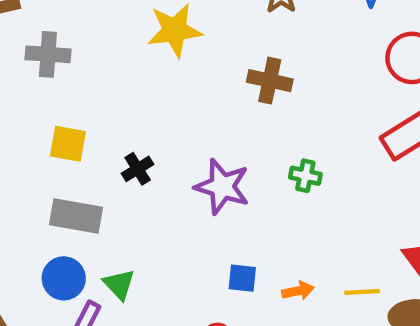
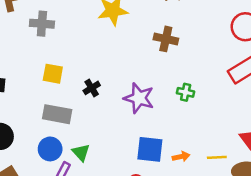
blue square: (242, 278) -> (150, 149), size x1.6

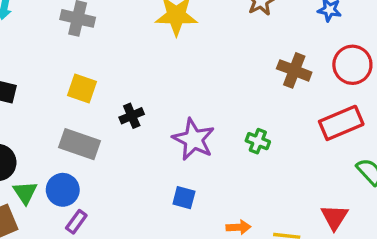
brown cross: (166, 39) -> (294, 70), moved
blue square: (150, 149) -> (184, 198), moved, size x0.6
green triangle: (81, 152) -> (25, 193), moved

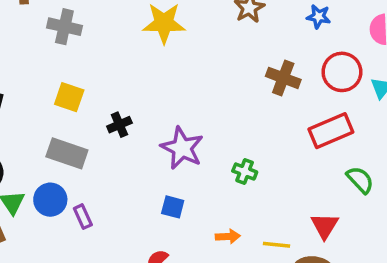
green cross: (258, 141) -> (245, 171), moved
purple rectangle: (76, 222) -> (83, 217), moved, turned -60

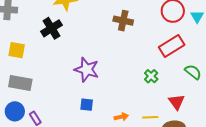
brown cross: (283, 78) -> (123, 21), moved
black cross: (119, 125) -> (52, 28), moved, size x1.5
green cross: (245, 171) -> (151, 76), moved, turned 32

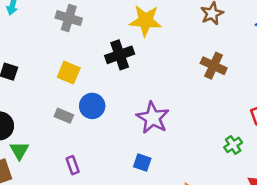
gray rectangle: (20, 83) -> (64, 116), size x0.6
blue circle: (15, 111) -> (92, 106), moved

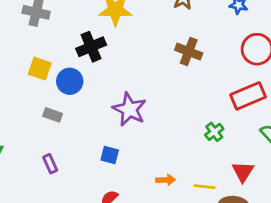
blue circle: (92, 106) -> (70, 81), moved
gray rectangle: (64, 116) -> (53, 115), moved
blue square: (142, 163) -> (110, 155), moved

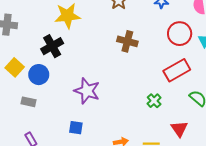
yellow square: (40, 69) -> (15, 67), turned 30

